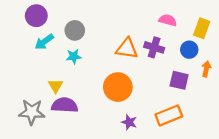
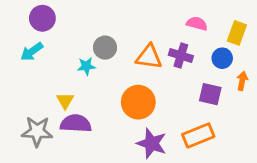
gray circle: (75, 30) -> (105, 48), moved
cyan arrow: (44, 42) -> (32, 52), moved
purple star: (129, 122) -> (152, 143), size x1.6

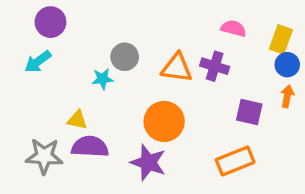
blue circle: (222, 58) -> (287, 65), moved
yellow triangle: (65, 101) -> (77, 120), turned -48
purple star: (152, 143) -> (148, 162), moved

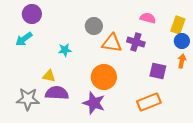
gray circle: (125, 57) -> (94, 26), moved

